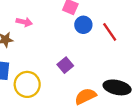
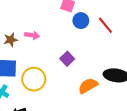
pink arrow: (24, 22) -> (32, 35), moved

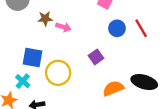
blue circle: (81, 21) -> (117, 28), moved
brown star: (11, 40) -> (45, 19), moved

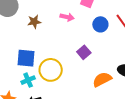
pink arrow: (63, 27) -> (67, 17), moved
cyan cross: (23, 81) -> (28, 80), moved, turned 32

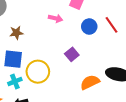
brown star: (34, 22) -> (16, 33), moved

